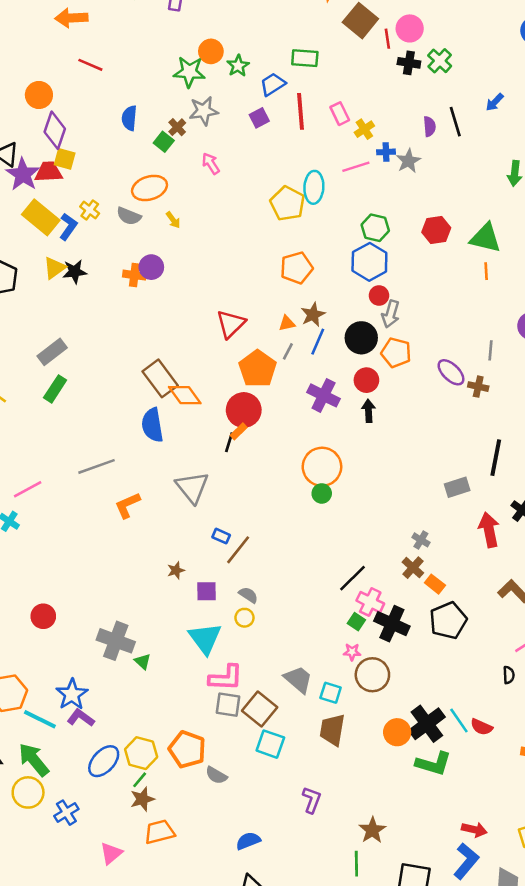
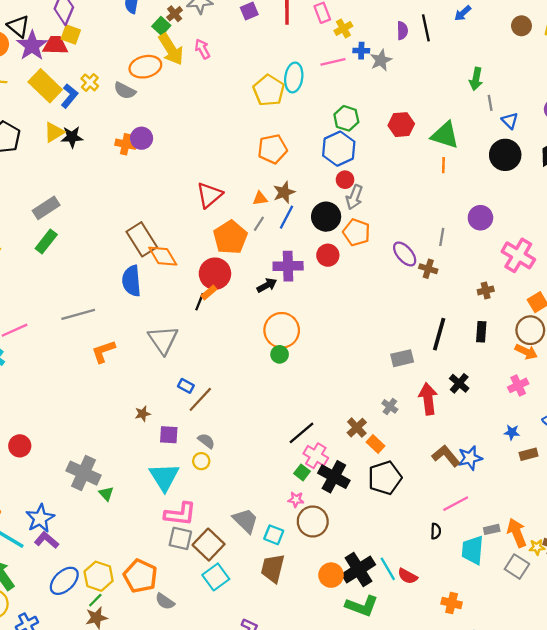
yellow arrow: (173, 220) -> (171, 49), moved, size x2.0
purple cross: (324, 395) -> (288, 266), turned -32
black arrow: (369, 411) -> (267, 285), moved, turned 60
gray cross: (421, 540) -> (390, 406), moved
cyan square: (270, 744) -> (216, 577), turned 30

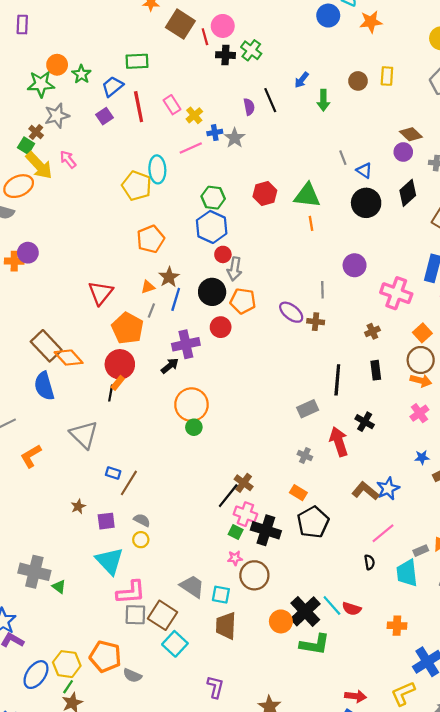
green arrow: (476, 79) -> (323, 100), moved
brown cross: (357, 428) -> (244, 483), moved

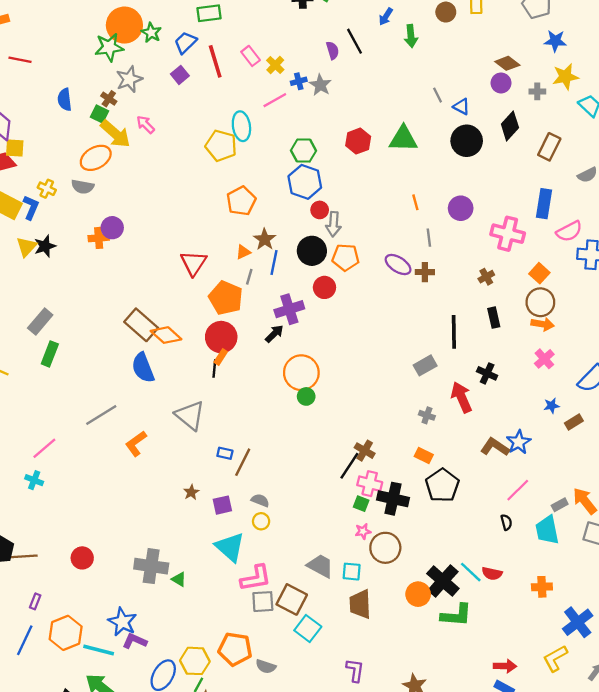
orange circle: (57, 65) -> (124, 25), size x1.6
orange line: (311, 223) -> (415, 202), moved

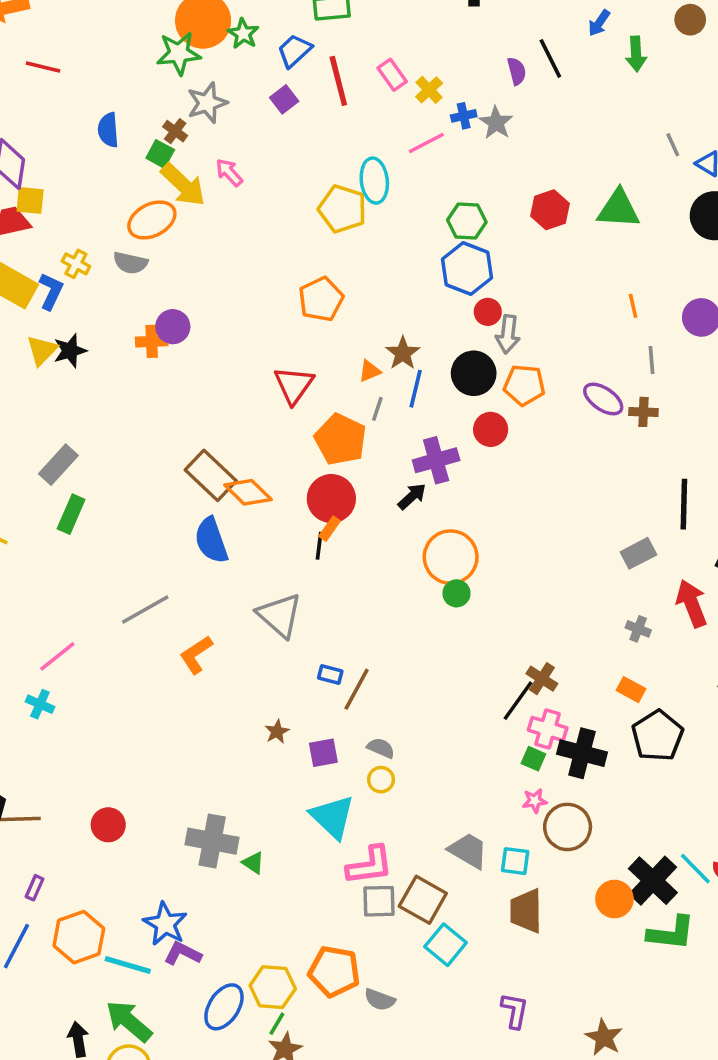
orange pentagon: (241, 201) -> (321, 299), moved

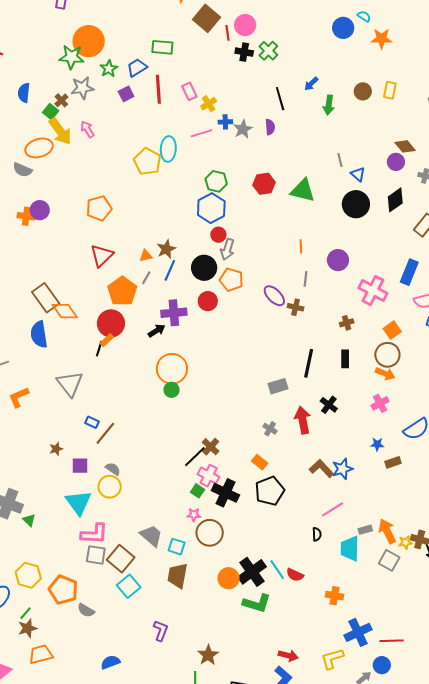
green star: (243, 34) -> (109, 69), moved
purple semicircle: (517, 71) -> (270, 127), moved
orange pentagon: (321, 299) -> (99, 208), moved
yellow circle: (381, 780) -> (110, 487), size x1.5
yellow hexagon: (273, 987) -> (28, 575), moved

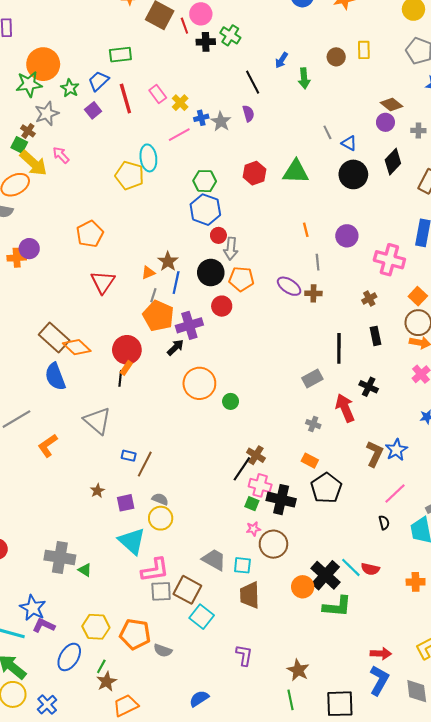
orange pentagon: (122, 291) -> (158, 316), moved
green circle: (172, 390) -> (231, 401), moved
brown L-shape: (321, 468) -> (375, 454), turned 80

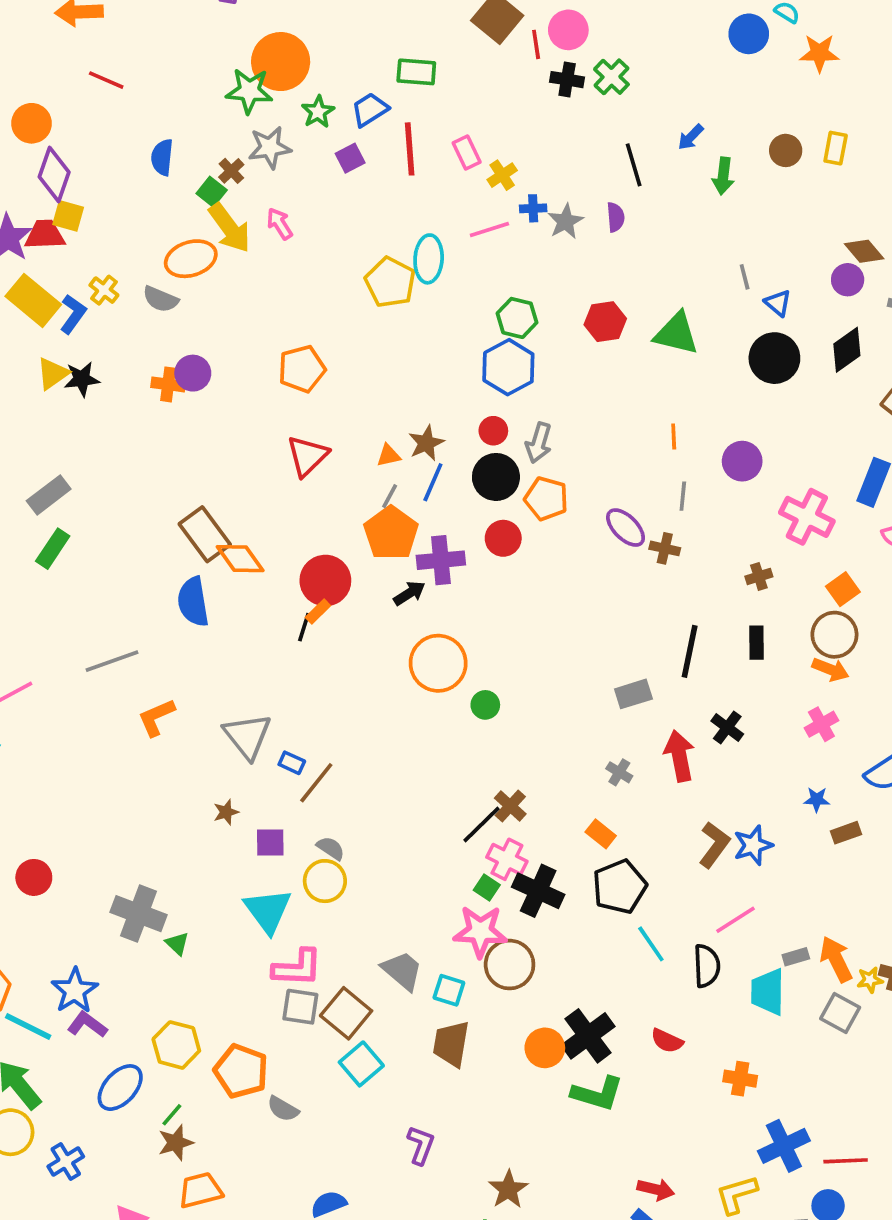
red circle: (218, 235) -> (493, 431), moved
gray triangle: (97, 421) -> (247, 736), moved
black semicircle: (384, 523) -> (707, 966), size x1.6
pink star: (253, 529) -> (480, 931), size x2.0
cyan line: (351, 567) -> (651, 944), moved

